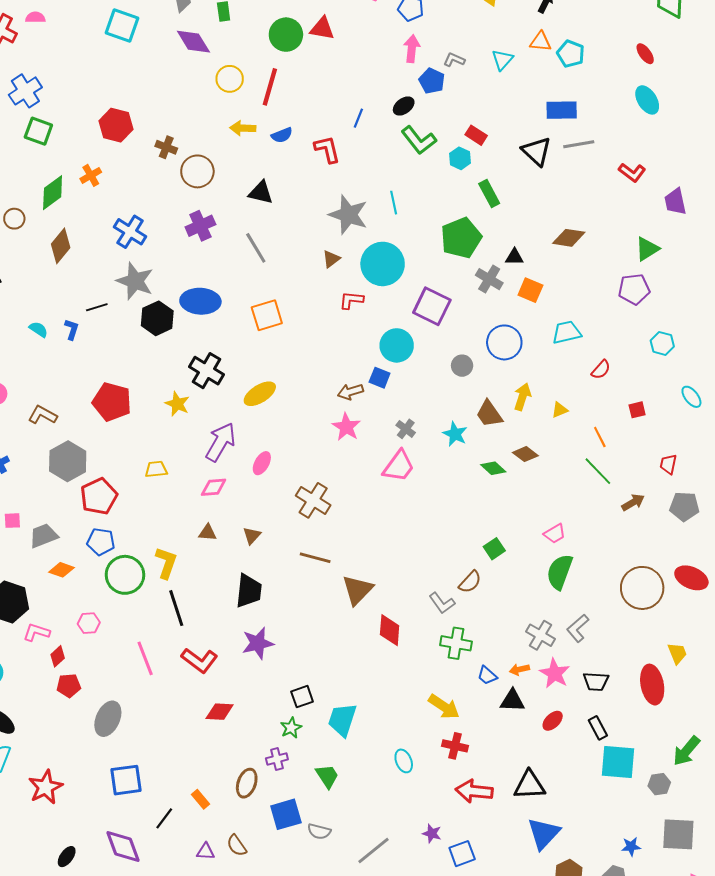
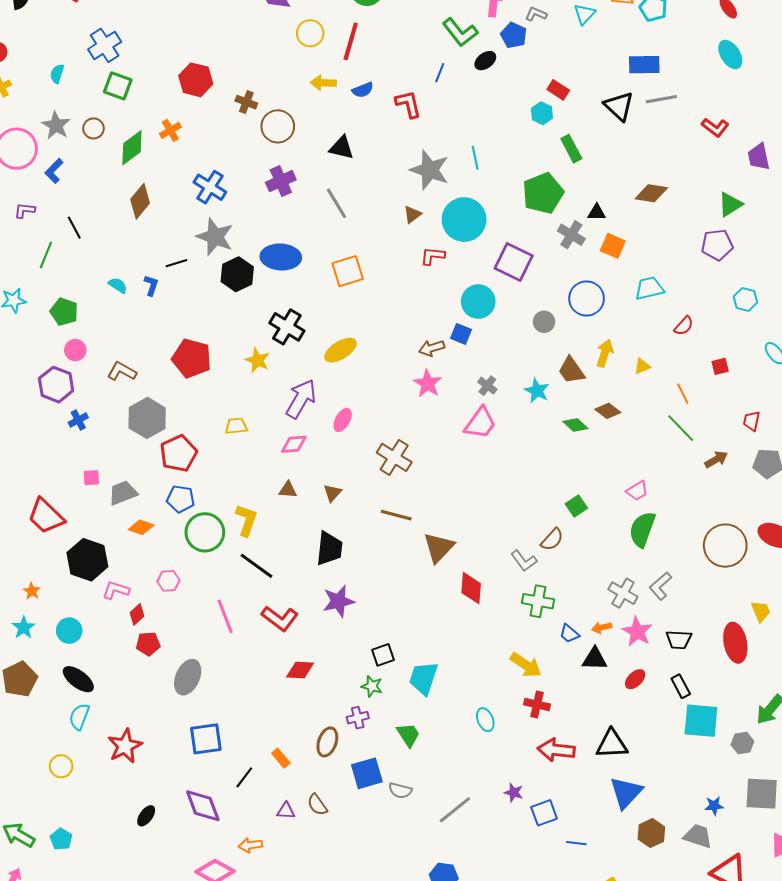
green L-shape: (419, 140) -> (460, 32), moved
brown circle: (14, 219) -> (93, 128), moved
black line: (176, 608) -> (256, 566), turned -36
green star: (291, 728) -> (372, 686), turned -30

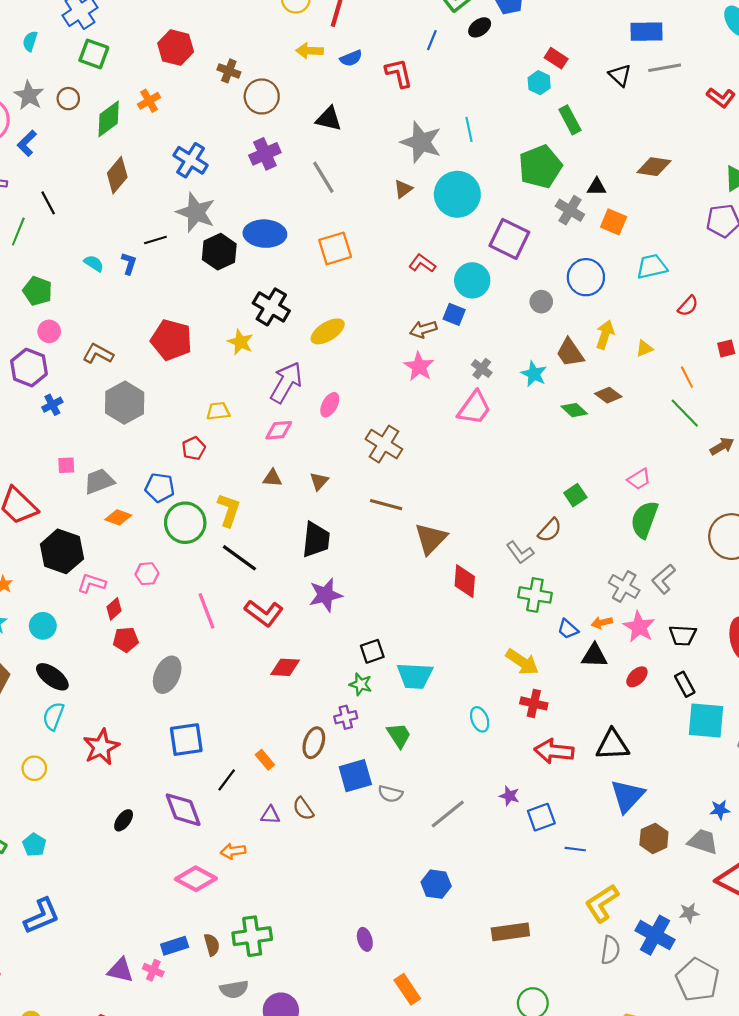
black triangle: (619, 106) -> (620, 75), size x0.7
red L-shape: (433, 256) -> (422, 263), moved, turned 30
red pentagon: (179, 453) -> (194, 448), moved, size x0.6
cyan trapezoid: (424, 678) -> (415, 676), turned -105

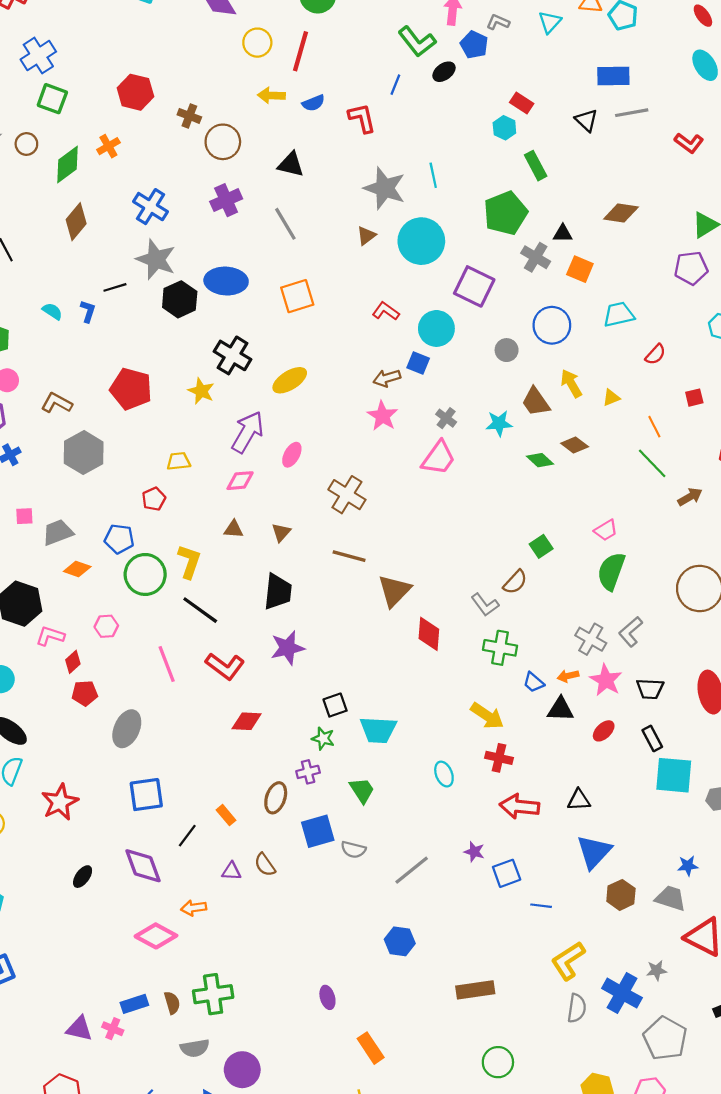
yellow arrow: (605, 335) -> (571, 384), turned -48
cyan star: (534, 374) -> (499, 423), turned -30
black triangle: (612, 745) -> (579, 800), size x0.7

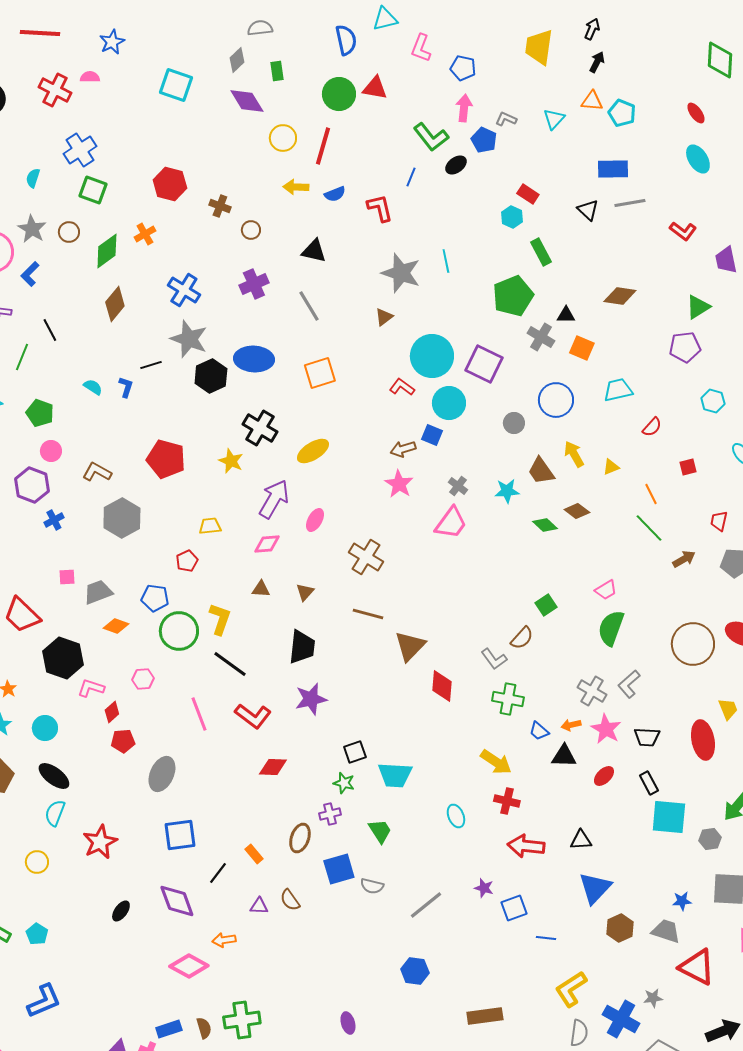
brown circle: (223, 142) -> (251, 230), size x0.6
cyan circle: (421, 241) -> (432, 356), moved

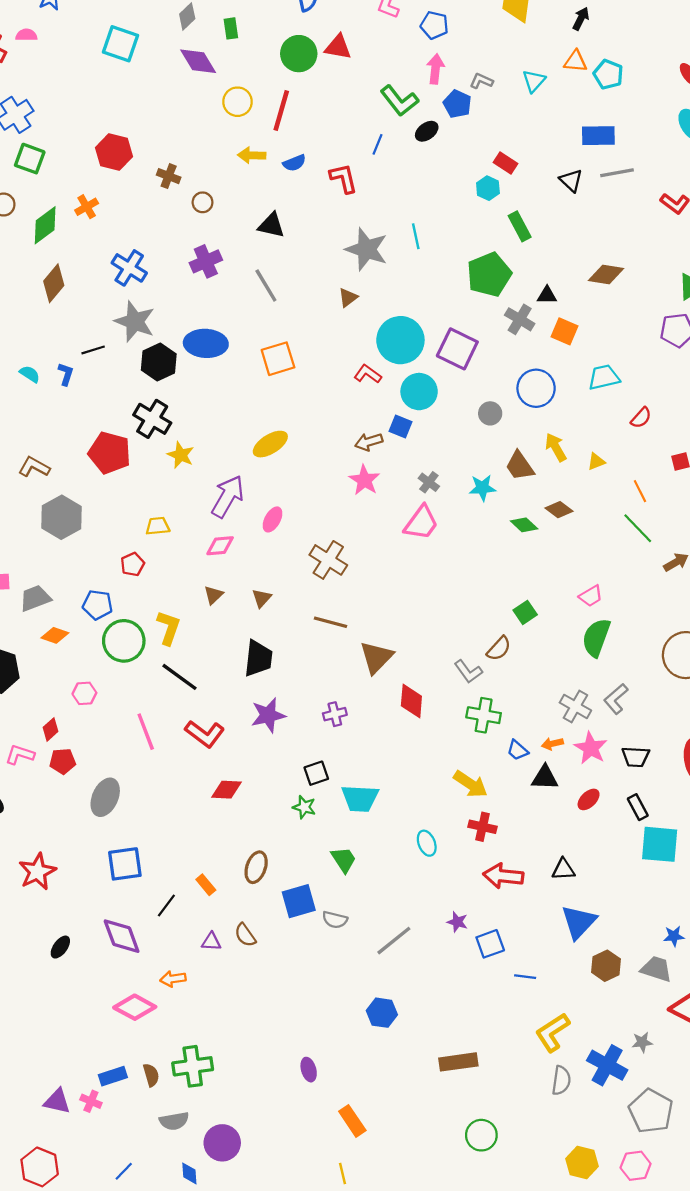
black cross: (260, 428) -> (152, 419), moved
brown triangle: (261, 589) -> (213, 595), turned -48
pink L-shape: (91, 688) -> (20, 755), moved
purple cross: (330, 814) -> (335, 714), moved

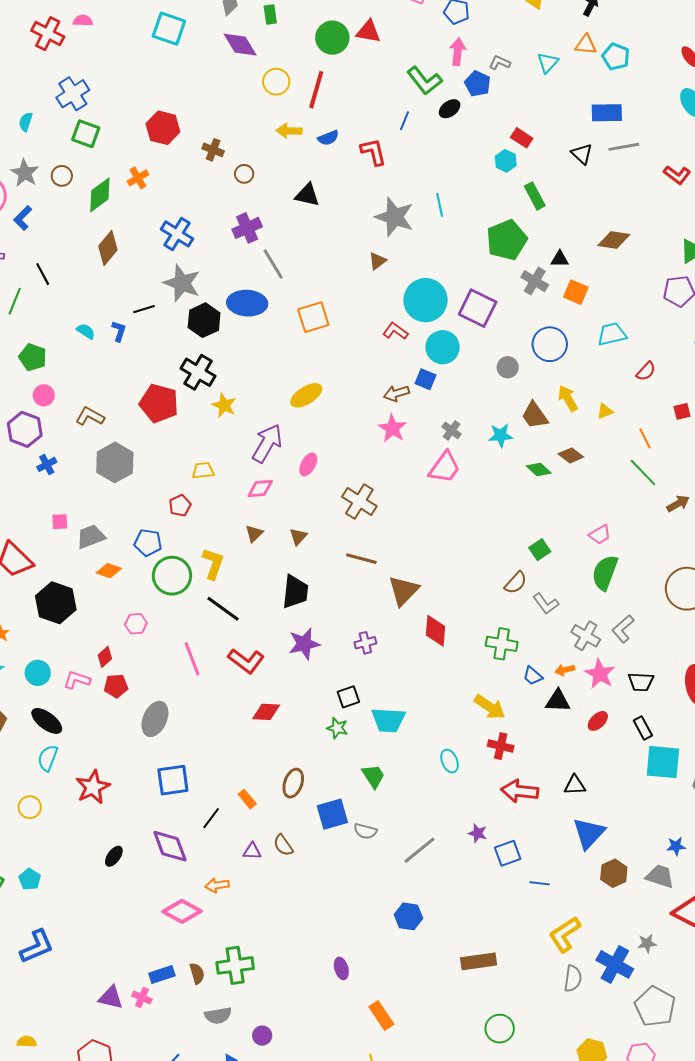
gray line: (266, 285) -> (273, 264), moved
gray L-shape: (468, 671) -> (546, 604), moved
purple circle: (222, 1143) -> (262, 1036), size x0.6

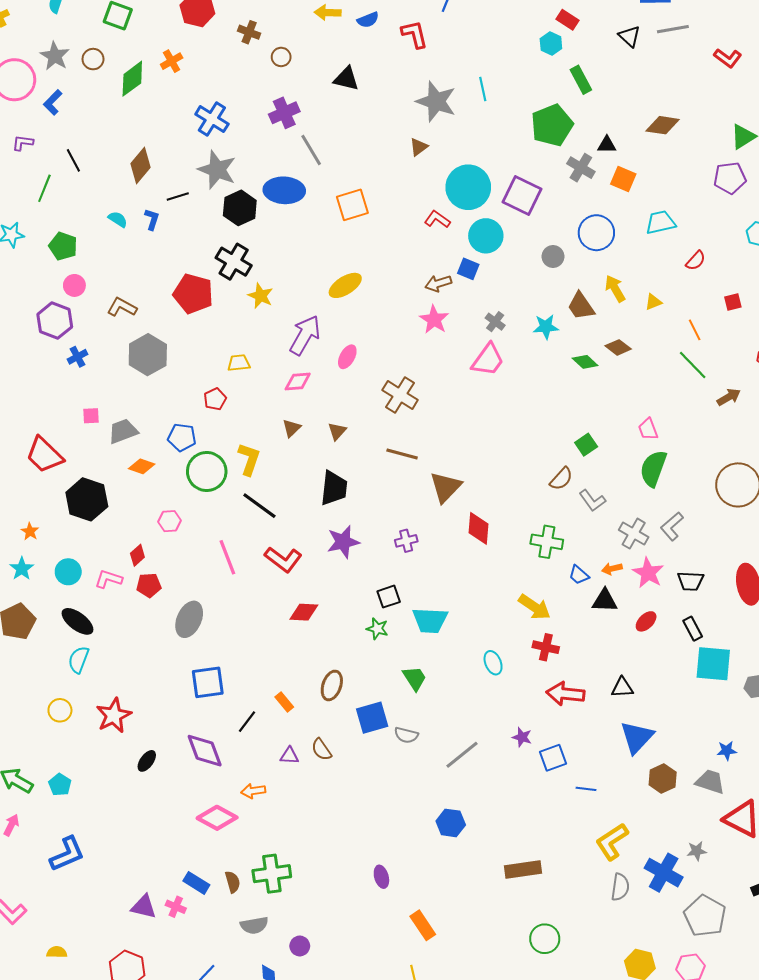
brown diamond: (108, 248) -> (141, 166), moved
pink trapezoid: (600, 535) -> (648, 429), turned 100
red star: (93, 787) -> (114, 715), moved
blue rectangle: (162, 974) -> (196, 883), turned 50

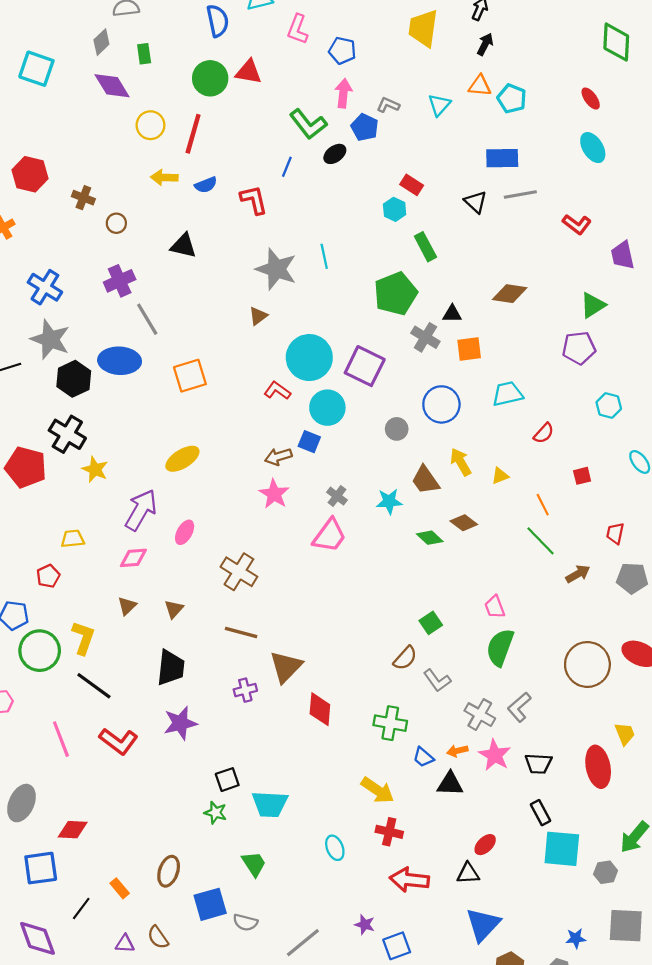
orange square: (623, 179) -> (469, 349), turned -30
purple cross: (406, 541) -> (245, 690), moved
red diamond: (304, 612) -> (73, 830), moved
red ellipse: (646, 621) -> (485, 845), moved

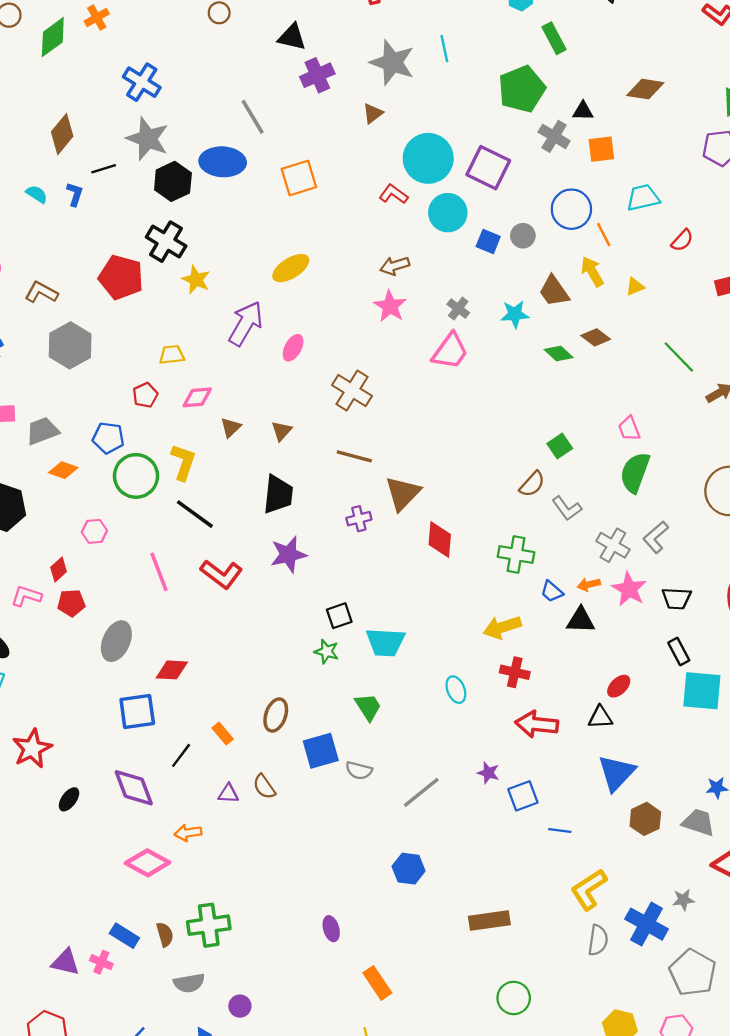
purple cross: (120, 281) -> (317, 75), moved
blue square: (309, 442) -> (488, 242), moved
orange line: (543, 505) -> (604, 235), moved
pink diamond: (133, 558) -> (197, 397), moved
yellow arrow: (377, 790) -> (502, 627), turned 128

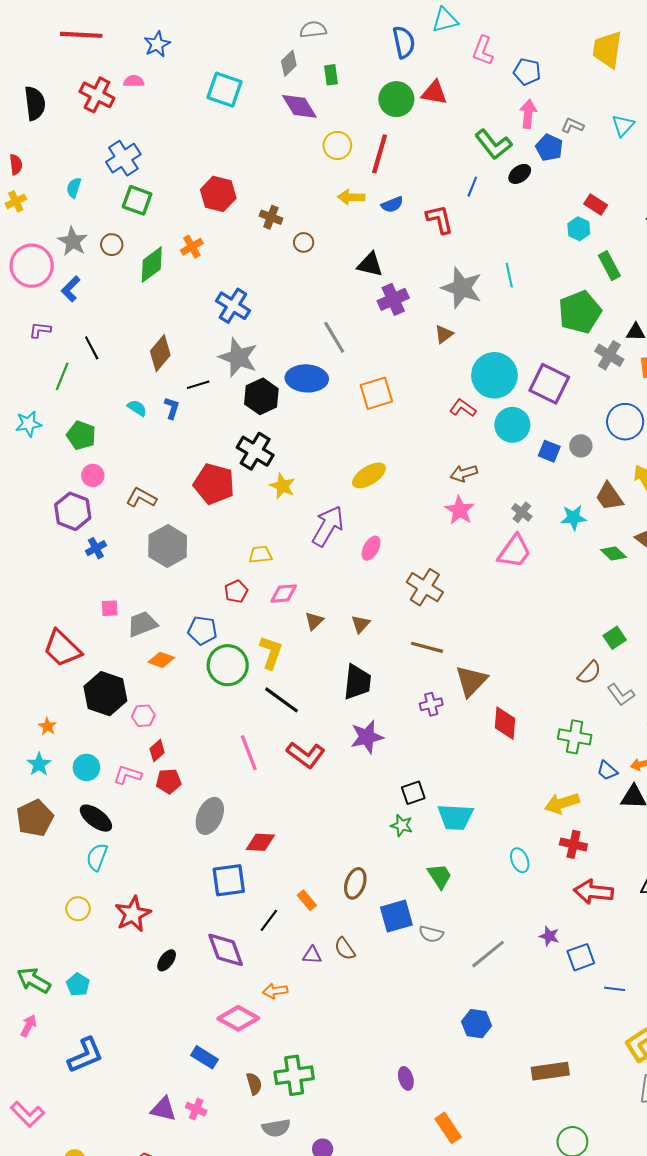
pink hexagon: (94, 531) -> (143, 716), moved
blue rectangle: (124, 936) -> (205, 1057), moved

